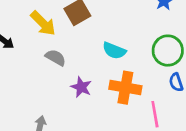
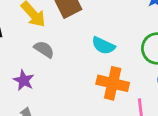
purple star: (81, 87) -> (24, 80), moved

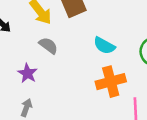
orange cross: (113, 83) -> (111, 82), turned -32

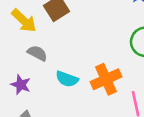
cyan semicircle: (104, 46) -> (67, 79), moved

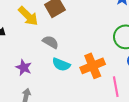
gray semicircle: (37, 53) -> (51, 42), moved

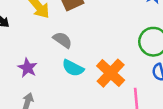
orange cross: (93, 66) -> (111, 73), turned -30

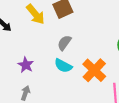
gray semicircle: (63, 40) -> (64, 43), moved, turned -91

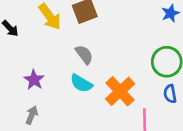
gray semicircle: (64, 43) -> (84, 55), turned 105

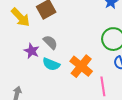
purple star: (34, 80) -> (32, 51), moved

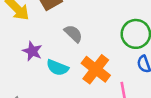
gray semicircle: (50, 42) -> (73, 34), moved

